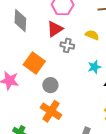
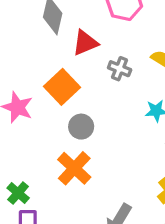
red triangle: (55, 29) -> (85, 43), moved

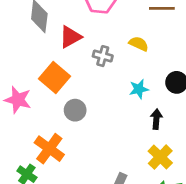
orange cross: (74, 168) -> (49, 149), moved

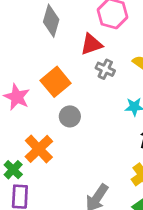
red triangle: (70, 37) -> (91, 44), moved

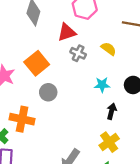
orange cross: (39, 149) -> (22, 119), turned -35

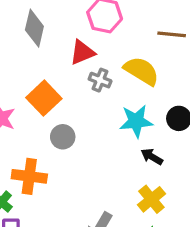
yellow semicircle: (109, 49) -> (142, 71), size x1.6
cyan star: (102, 85) -> (136, 121), size x1.5
black arrow: (112, 111) -> (152, 157), turned -70

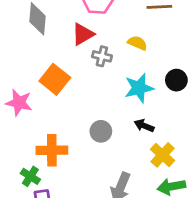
yellow semicircle: (142, 71) -> (137, 43), size x0.6
gray circle: (63, 137) -> (101, 131), moved
black arrow: (152, 157) -> (144, 126), moved

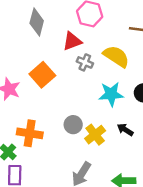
yellow semicircle: (137, 43) -> (116, 56), size x1.6
black arrow: (144, 126) -> (125, 130), moved
yellow cross: (163, 155) -> (95, 135), moved

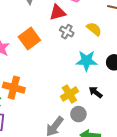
yellow semicircle: (116, 56) -> (94, 29), size x0.7
gray circle: (73, 125) -> (78, 114), moved

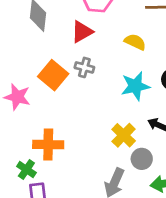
gray cross: (67, 32) -> (84, 67), moved

